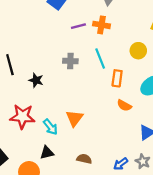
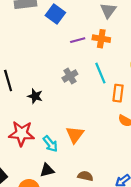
gray cross: (70, 61) -> (70, 76), turned -32

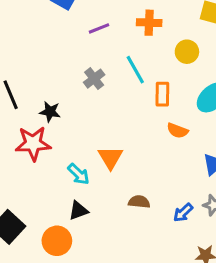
orange cross: (101, 39) -> (149, 23), moved
red star: (22, 133) -> (33, 143), moved
brown semicircle: (85, 176) -> (139, 202), moved

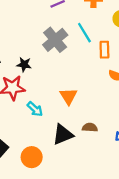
gray cross: (94, 79) -> (55, 40), size x1.6
cyan arrow: (78, 174) -> (35, 109), moved
black triangle: (78, 211) -> (63, 135), moved, size x1.5

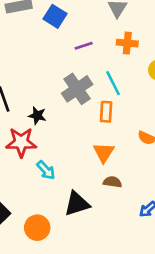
orange rectangle: (104, 50) -> (106, 112), moved
orange triangle: (68, 96) -> (104, 152), moved
brown semicircle: (90, 127) -> (112, 182), moved

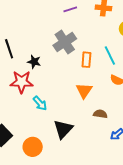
cyan line: (113, 83) -> (110, 56), moved
brown semicircle: (112, 182) -> (100, 114), moved
black triangle: (77, 204) -> (63, 129), turned -30

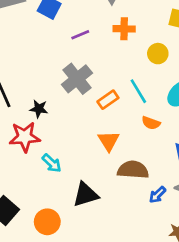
orange rectangle: (86, 60) -> (108, 100), turned 56
brown semicircle: (100, 114) -> (133, 170), size x1.6
black triangle: (63, 129) -> (85, 195), turned 35

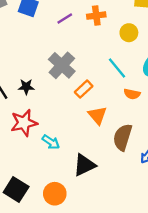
purple line: (80, 35) -> (65, 18), moved
orange rectangle: (108, 100) -> (84, 89), moved
black star: (39, 109) -> (26, 87), moved
brown semicircle: (133, 170) -> (123, 137), turned -68

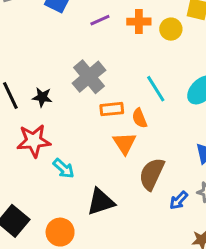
yellow circle: (129, 33) -> (171, 29), moved
orange rectangle: (84, 89) -> (112, 109), turned 30
orange semicircle: (132, 94) -> (140, 118), moved, turned 49

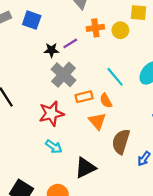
purple line: (100, 20) -> (70, 43), moved
black star: (42, 97) -> (51, 50), moved
red star: (34, 141) -> (51, 114), moved

